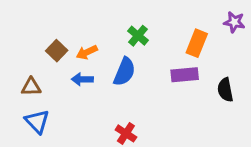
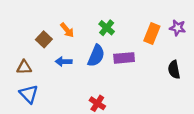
purple star: (234, 22) -> (178, 28), moved
orange arrow: (87, 52) -> (67, 30), moved, turned -105
purple rectangle: (185, 75) -> (124, 58), moved

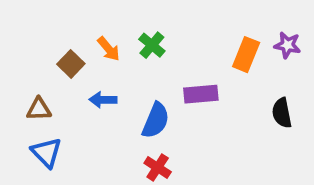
green cross: (107, 28) -> (152, 45), moved
blue semicircle: (96, 56) -> (156, 120), moved

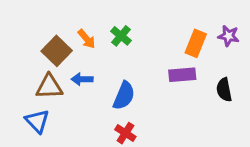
brown square: (71, 64) -> (57, 51), size x1.4
purple rectangle: (201, 94) -> (182, 75), moved
brown triangle: (39, 109) -> (49, 87), moved, size x1.4

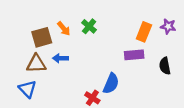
brown square: (57, 51) -> (42, 37), turned 30
blue semicircle: (124, 96) -> (111, 83), moved

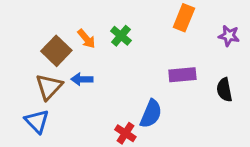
orange rectangle: (144, 32) -> (184, 18), moved
brown square: (42, 37) -> (56, 51), turned -30
brown triangle: (36, 64) -> (49, 87), turned -45

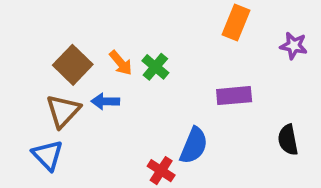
green cross: (121, 36) -> (155, 67), moved
orange arrow: (86, 39) -> (121, 63), moved
black semicircle: (224, 90) -> (288, 140), moved

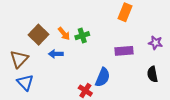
purple star: (294, 46) -> (155, 43), moved
green cross: (155, 67) -> (82, 36), turned 32
brown triangle: (63, 111) -> (19, 59), moved

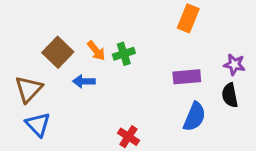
black semicircle: (152, 74) -> (230, 95), moved
blue semicircle: (103, 77) -> (194, 117), moved

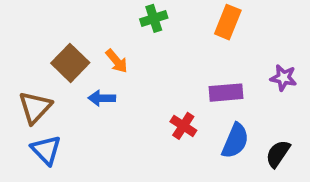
green cross: (124, 54) -> (154, 18), moved
black semicircle: (230, 95) -> (278, 154), moved, turned 45
red cross: (128, 137) -> (183, 126), moved

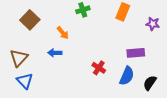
brown square: (70, 63) -> (30, 20), moved
purple star: (283, 78) -> (153, 24), moved
purple rectangle: (226, 93) -> (136, 53), moved

